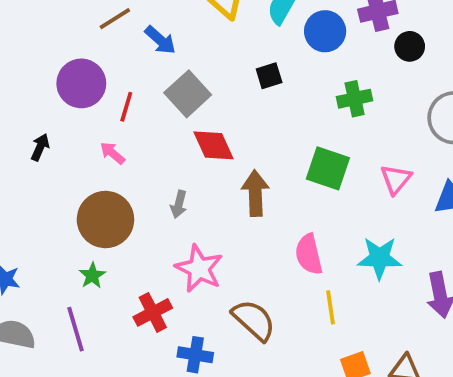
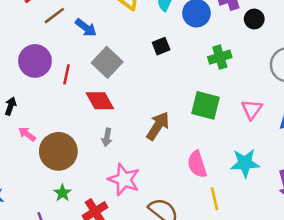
red diamond: (214, 145) -> (100, 101), moved
pink arrow: (112, 153) -> (27, 134), moved
brown arrow: (255, 193) -> (158, 126), turned 40
green star: (92, 275) -> (62, 193), moved

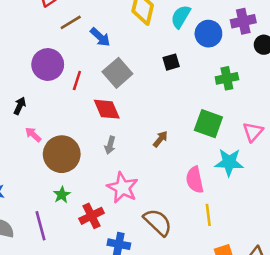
brown arrow: (158, 126) -> (160, 139), size x0.6
cyan star: (245, 163) -> (229, 162), moved

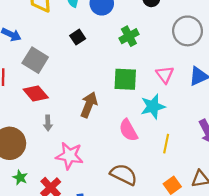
brown arrow: (160, 139) -> (89, 105), size x1.6
yellow line: (208, 215) -> (166, 144), moved, turned 36
brown semicircle: (158, 222) -> (124, 175), moved

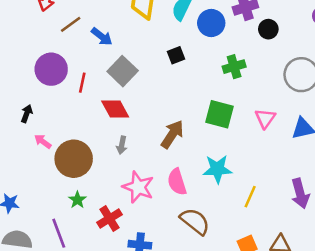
cyan star: (153, 106) -> (217, 169), moved
pink semicircle: (128, 130) -> (177, 182), moved

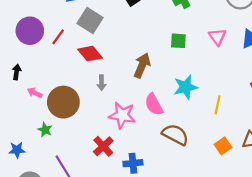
red line: (82, 83) -> (58, 37), turned 35
green square: (220, 114) -> (178, 41), size x0.7
green star: (77, 200) -> (45, 130), moved

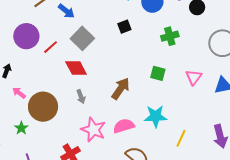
gray arrow: (101, 83) -> (81, 97), turned -32
pink semicircle: (154, 104) -> (124, 126), turned 90

